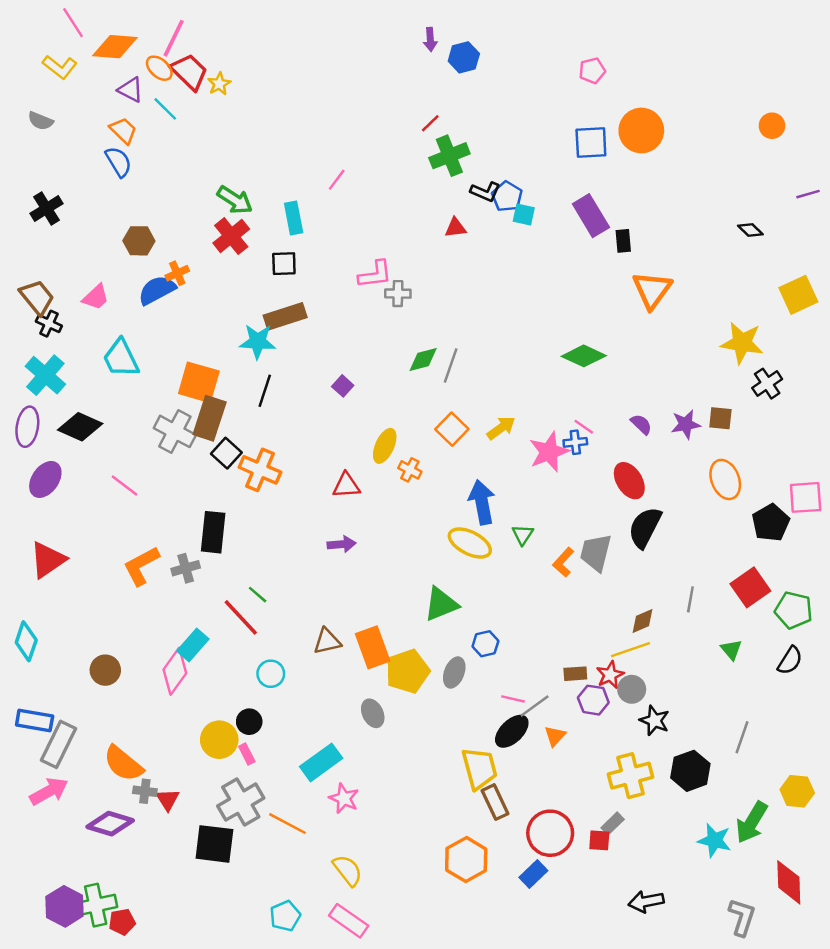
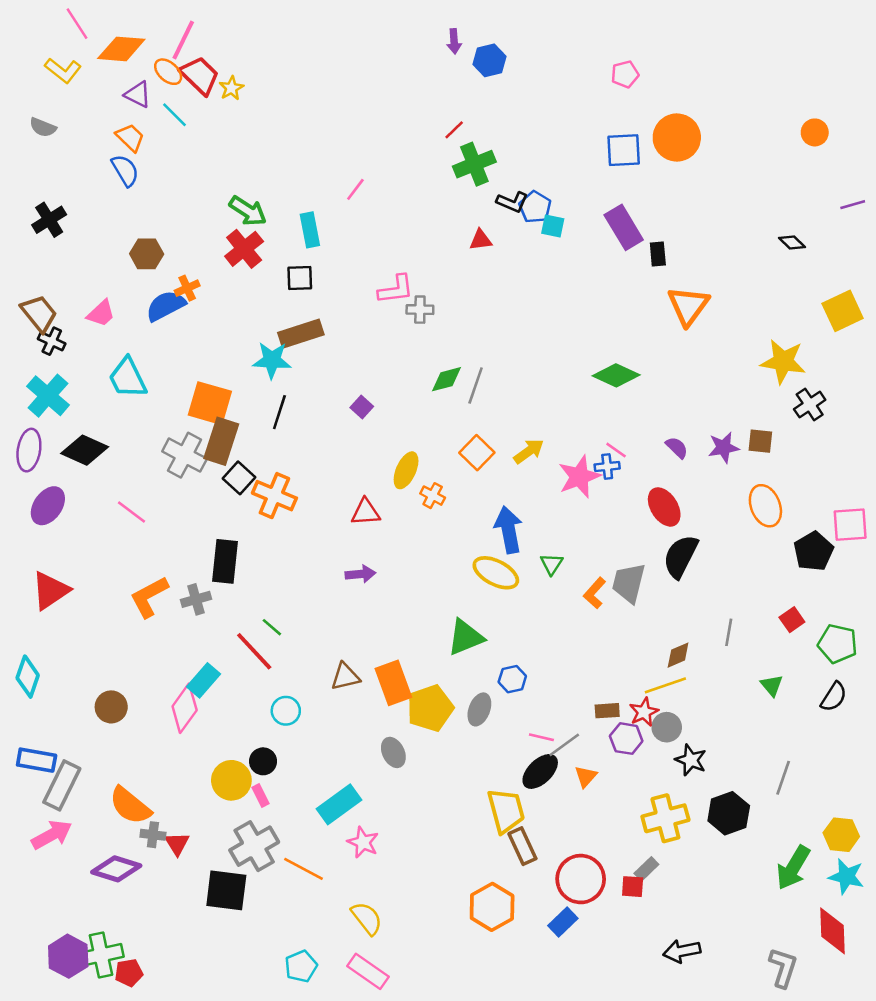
red square: (750, 587) -> (792, 620), size x0.6
cyan star: (714, 840) -> (846, 876), moved

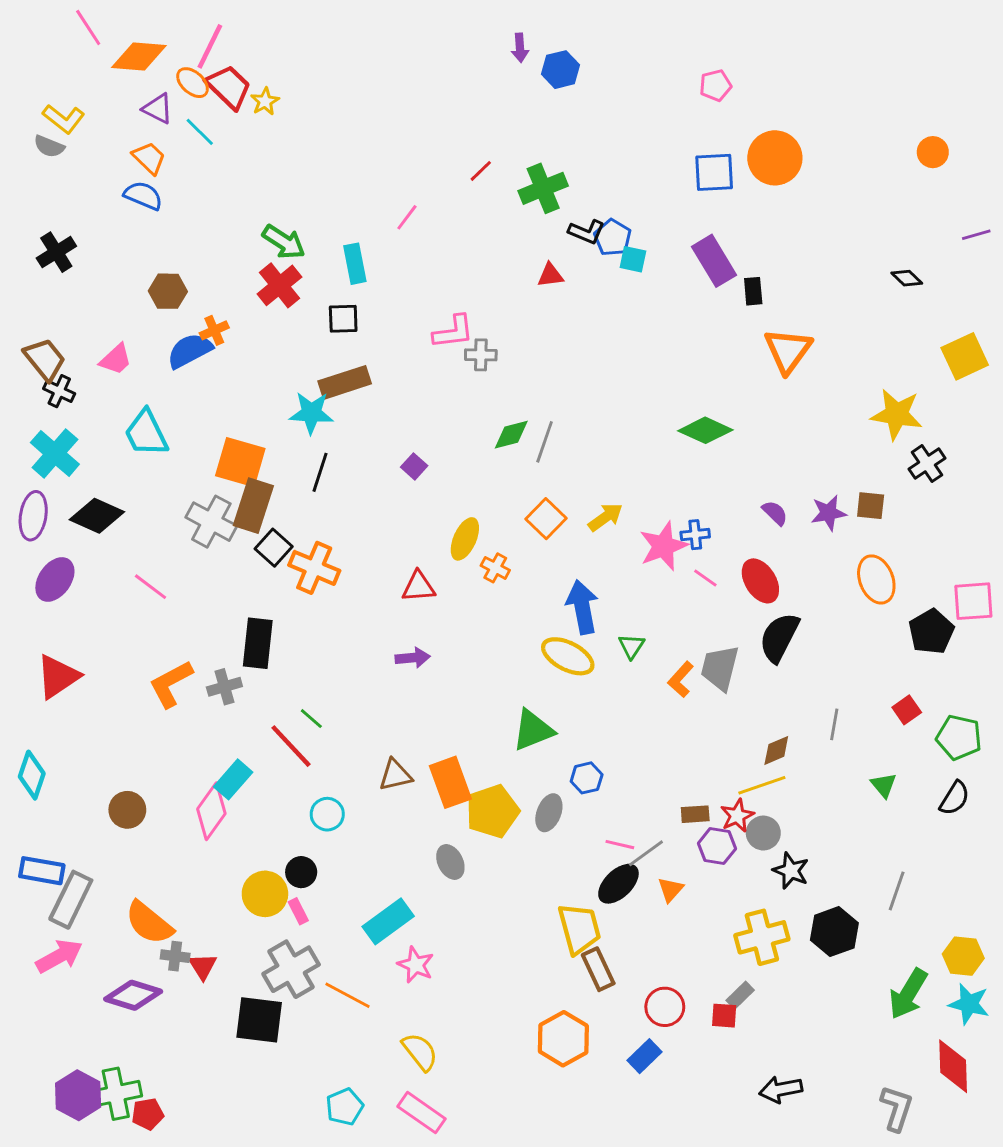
yellow L-shape: (63, 70) -> (64, 119), moved
red line: (454, 130) -> (481, 171), moved
blue semicircle: (125, 170) -> (143, 196), turned -36
pink line: (616, 450) -> (705, 578), moved
red circle: (581, 879) -> (665, 1007), size x0.7

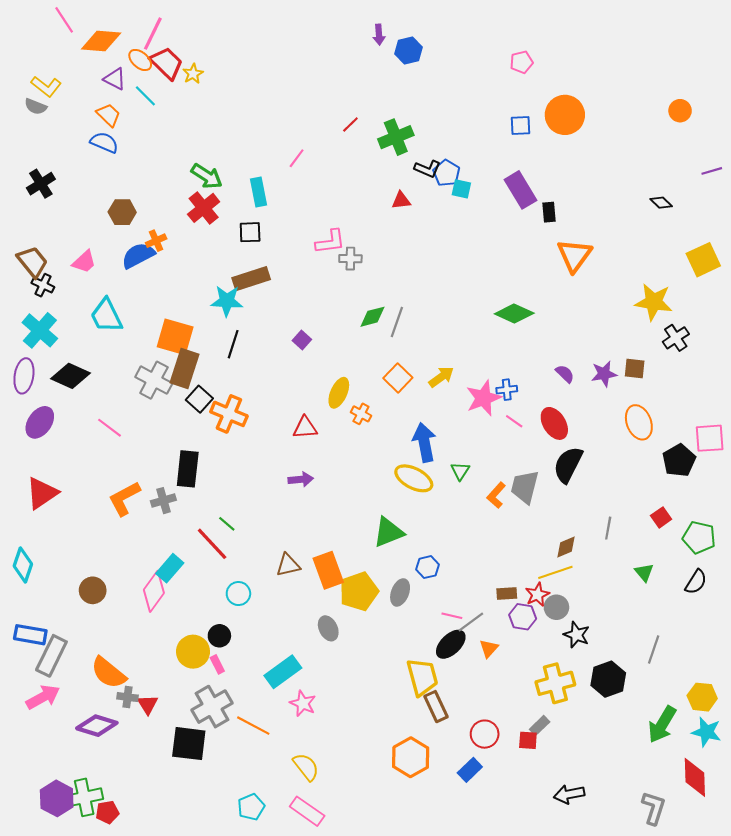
blue square: (714, 172) -> (521, 125), size x0.7

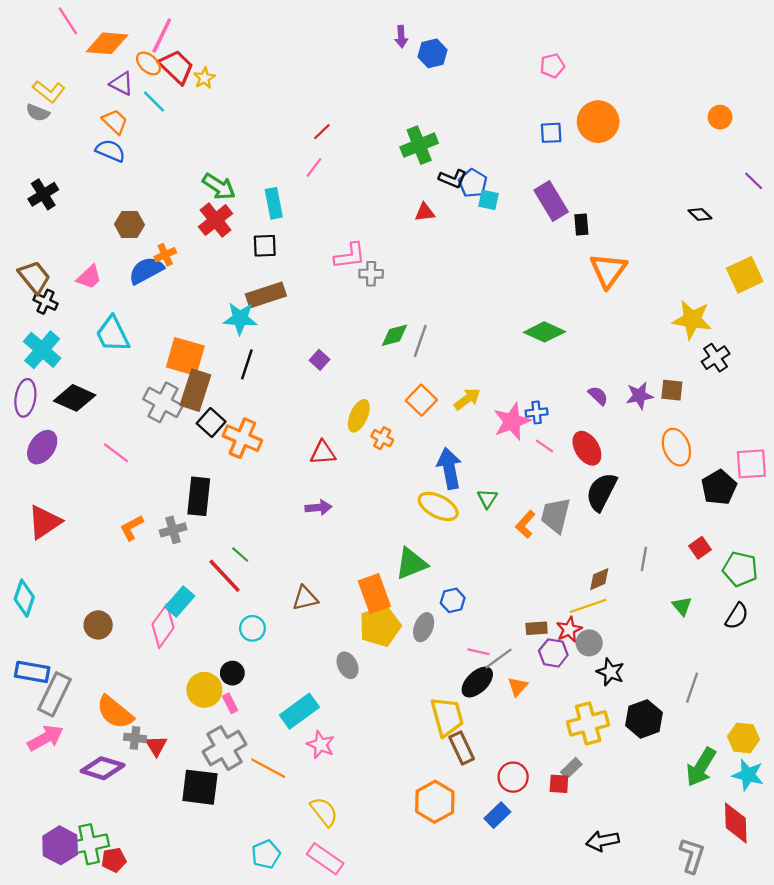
red line: (350, 124) -> (322, 132), moved
purple line: (712, 171) -> (754, 181), turned 60
orange L-shape: (124, 498) -> (132, 528), size x0.7
orange rectangle: (328, 570) -> (374, 594), moved

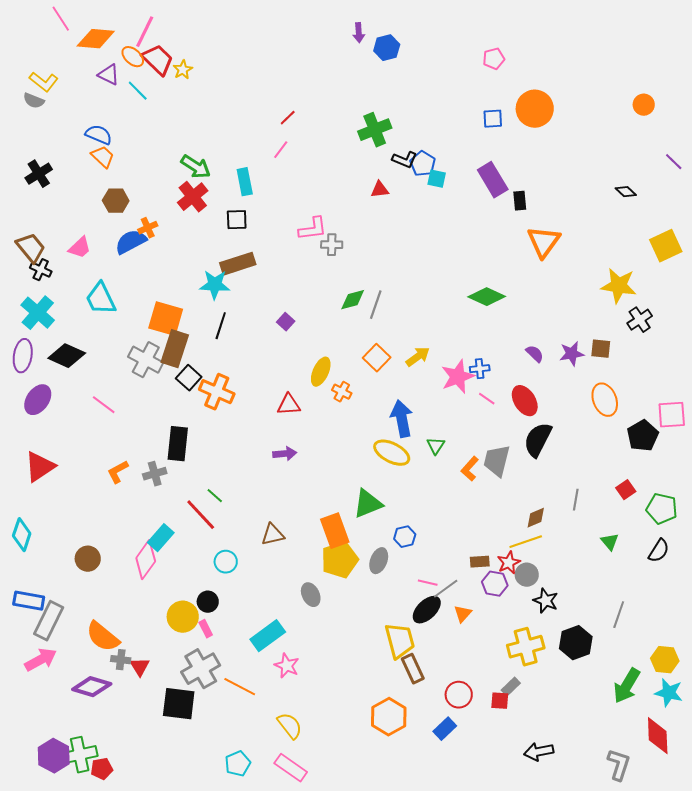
orange trapezoid: (115, 122) -> (103, 157), moved

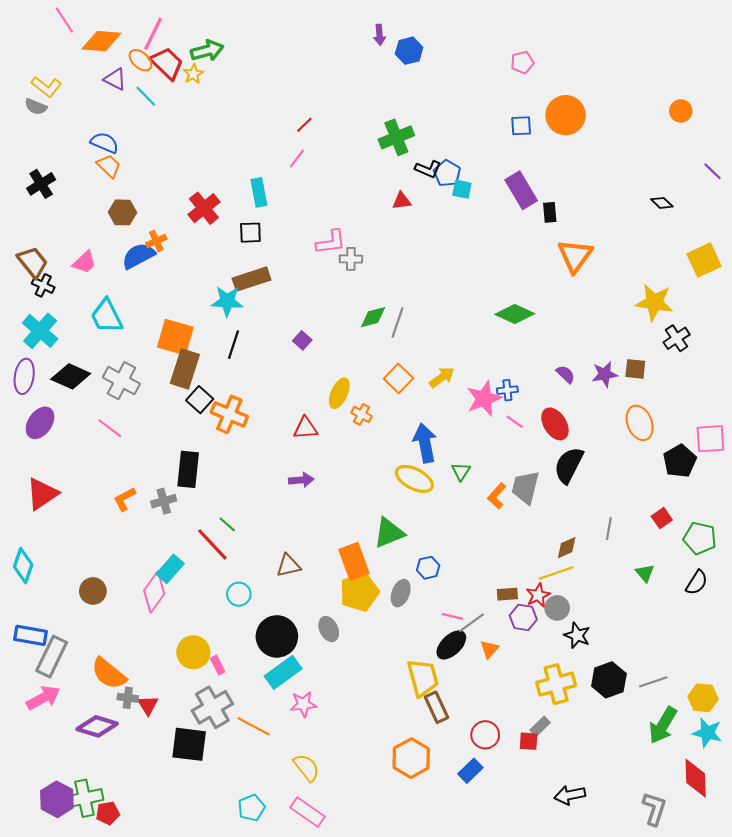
green arrow: (196, 167) -> (207, 51), moved, turned -48
gray cross: (146, 360) -> (121, 381), moved
black circle: (208, 602) -> (277, 636), moved, size x1.8
gray line: (619, 615) -> (653, 682), moved, turned 52
pink star: (287, 666) -> (303, 704), turned -30

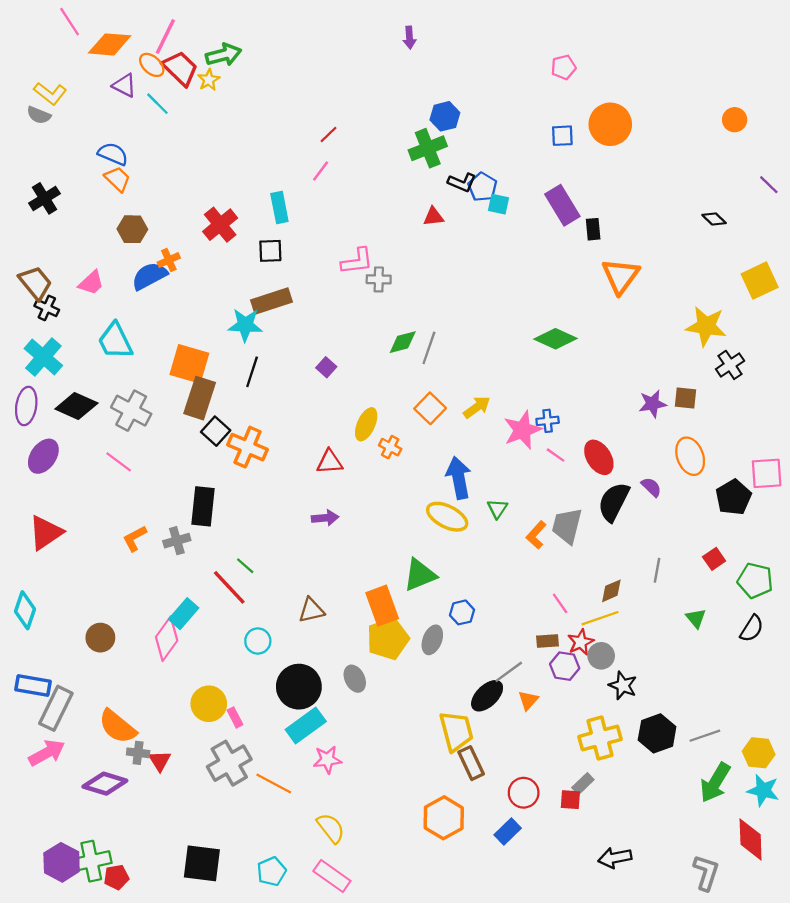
blue hexagon: (409, 51) -> (445, 116), moved
purple semicircle: (566, 374) -> (651, 487), moved
pink line: (452, 616) -> (560, 603), moved, turned 42
black square: (189, 744) -> (202, 863), moved

